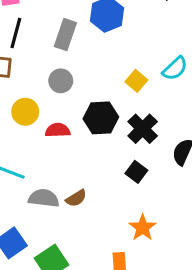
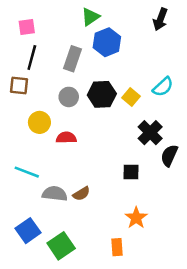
black hexagon: (101, 118) -> (102, 94), moved
black cross: (143, 129) -> (150, 133), moved
black square: (136, 172) -> (131, 172), turned -36

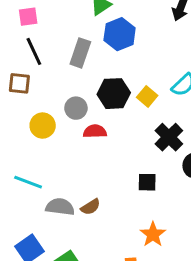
black line: (32, 57) -> (34, 51), turned -40
gray circle: (69, 97) -> (76, 108), moved
red semicircle: (66, 138) -> (95, 131), moved

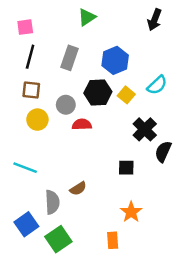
blue hexagon: (120, 34) -> (115, 60), moved
black line: (34, 51) -> (30, 57), turned 40
brown square: (19, 83) -> (31, 90), moved
gray semicircle: (60, 207) -> (52, 202), moved, turned 80

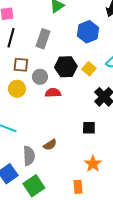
blue hexagon: (115, 60) -> (88, 32), moved
brown square: (31, 90) -> (21, 65), moved

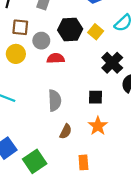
brown semicircle: (50, 145) -> (66, 131), moved, turned -32
gray semicircle: (29, 156) -> (55, 100), moved
orange star: (93, 164) -> (98, 126), moved

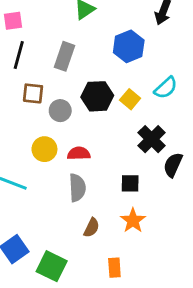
yellow circle: (16, 54) -> (44, 149), moved
red semicircle: (56, 58) -> (79, 153), moved
green square: (35, 161) -> (52, 266), turned -30

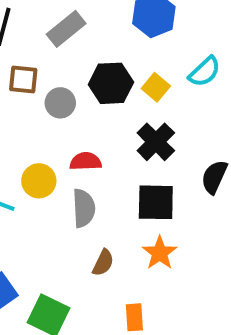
gray rectangle: (64, 56) -> (66, 29), turned 32
black cross: (152, 139) -> (156, 142), moved
yellow circle: (44, 149) -> (39, 181), moved
black square: (130, 183) -> (156, 202), size x1.5

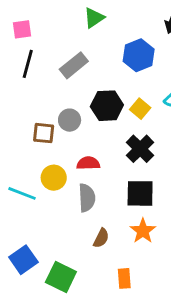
brown square: (23, 79) -> (44, 133), moved

